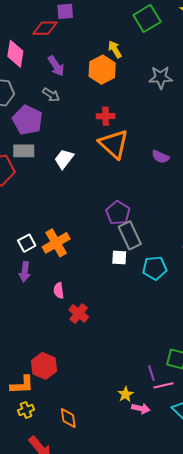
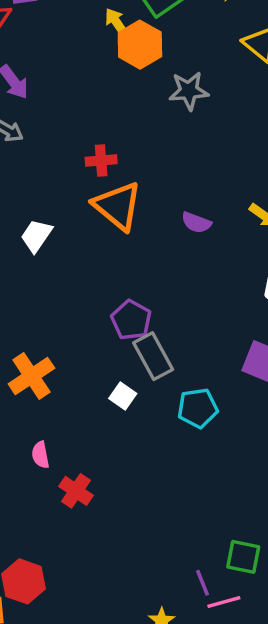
yellow arrow: (115, 49) -> (116, 22), moved
orange hexagon: (102, 70) -> (140, 45), moved
white square: (119, 257) -> (123, 396), moved, turned 35

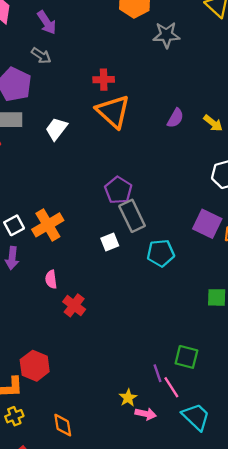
purple semicircle: (196, 223) -> (175, 118), moved, turned -84
white square: (123, 396) -> (110, 242), turned 30
pink line: (224, 602) -> (171, 387), turned 70

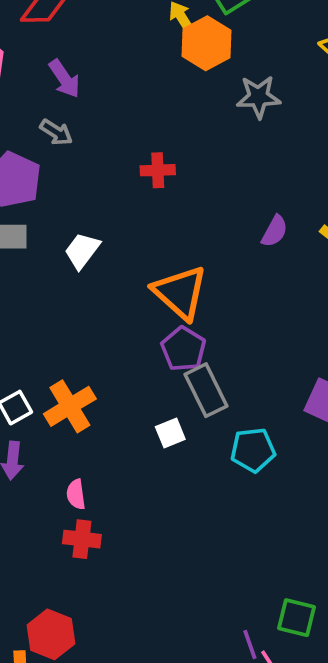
orange triangle: (113, 111) -> (180, 293), moved
red cross: (74, 305) -> (82, 539), moved, turned -30

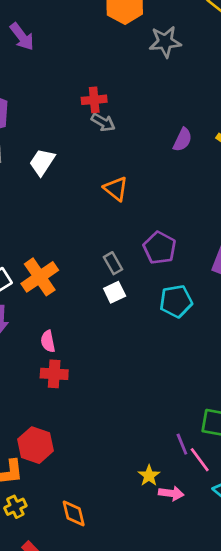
gray arrow: (56, 132) -> (103, 122), moved
orange triangle: (180, 293) -> (116, 189), size x0.6
purple pentagon: (183, 349) -> (160, 248), moved
gray rectangle: (206, 390) -> (113, 263), moved, size x0.6

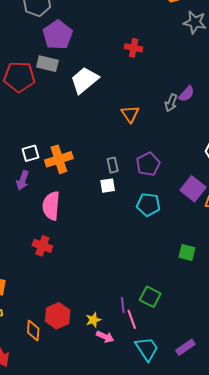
gray arrow: (103, 122) -> (171, 103), moved, turned 66
white trapezoid: (42, 162) -> (84, 80), size x1.4
pink semicircle: (48, 341) -> (51, 206), size x1.8
red cross: (54, 374) -> (42, 246), moved
red hexagon: (36, 445) -> (58, 316), moved

